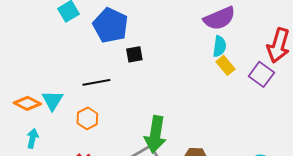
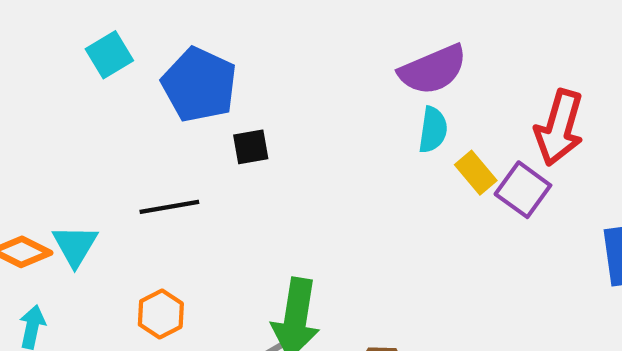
yellow rectangle: (225, 65) -> (476, 173), moved
orange hexagon: (87, 118) -> (161, 314), moved

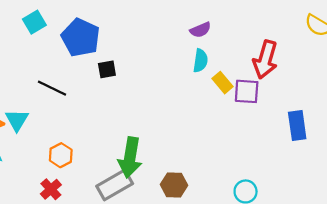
purple semicircle: (433, 70) -> (200, 30), size x0.6
purple square: (523, 190) -> (247, 91), turned -32
black line: (169, 207) -> (52, 88), moved, turned 36

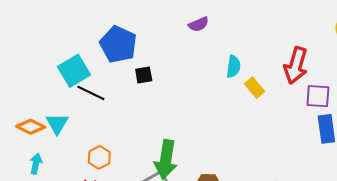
cyan square: (34, 22) -> (74, 71), moved, size x1.4
purple semicircle: (200, 30) -> (199, 24), moved
purple square: (247, 91) -> (318, 96), moved

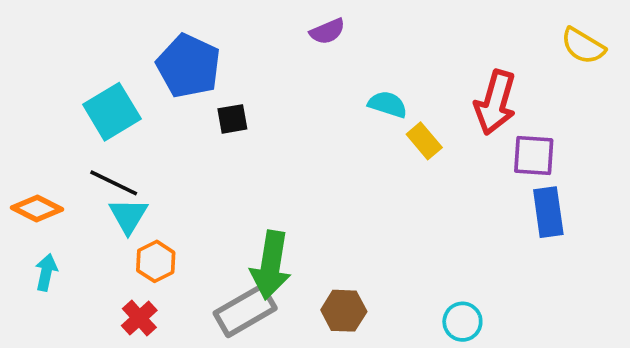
cyan semicircle: (233, 67) -> (388, 104), turned -80
black line: (91, 93) -> (114, 183), moved
cyan triangle: (57, 124) -> (128, 216), moved

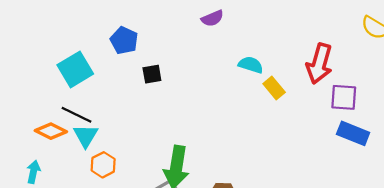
blue pentagon: (189, 66) -> (124, 40), size x0.7
orange diamond: (37, 208) -> (51, 131), moved
blue rectangle: (548, 212) -> (353, 133), turned -60

